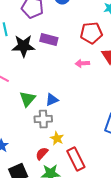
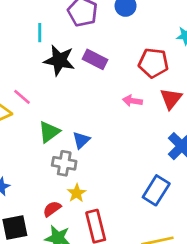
blue triangle: (52, 100) -> (81, 140), turned -32

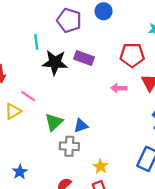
blue triangle: (81, 140) -> (81, 126), turned 32
yellow star: (77, 193) -> (100, 166), moved

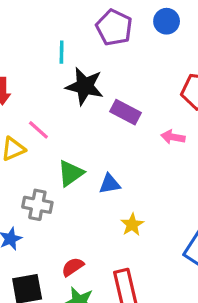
purple rectangle: (84, 58) -> (125, 112), moved
gray cross: (69, 146) -> (37, 205), moved
yellow star: (100, 166) -> (132, 225), moved

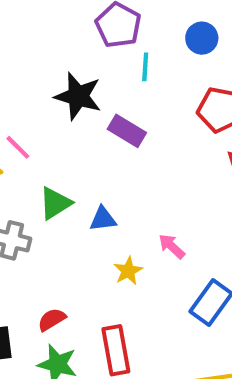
blue circle: (167, 21) -> (202, 38), moved
cyan line: (62, 52) -> (145, 67), moved
pink arrow: (173, 137) -> (172, 246), moved, turned 30

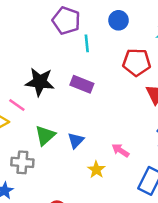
black star: (78, 96) -> (40, 82), moved
blue triangle: (103, 219) -> (76, 140), turned -30

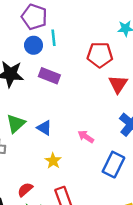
blue circle: (119, 20) -> (34, 45), moved
blue triangle: (76, 140) -> (44, 128), turned -42
yellow star: (96, 170) -> (53, 161), moved

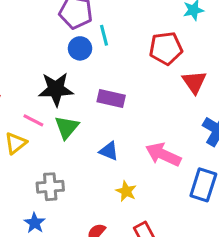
purple rectangle: (49, 76) -> (111, 99), moved
green triangle: (16, 124) -> (67, 127), moved
pink arrow: (86, 137) -> (163, 155), size x1.6

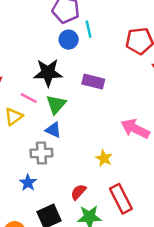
blue triangle: (109, 151) -> (53, 130), moved

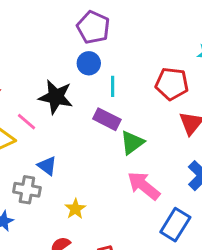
cyan line: (89, 29) -> (113, 86), moved
green triangle: (56, 104) -> (132, 142), moved
yellow star: (104, 158) -> (75, 209), moved

